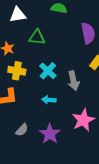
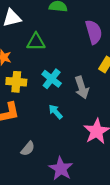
cyan arrow: (49, 100) -> (56, 112), turned 48
purple star: (50, 134) -> (61, 169), moved

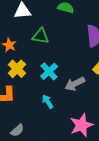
yellow cross: (16, 82) -> (17, 69), turned 30
gray arrow: (82, 87) -> (75, 84), turned 72

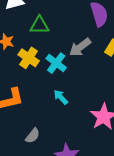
yellow cross: (17, 69) -> (29, 58), moved
gray arrow: (75, 84) -> (80, 47), moved

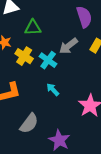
gray semicircle: (33, 136) -> (29, 123), size x1.5

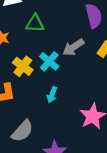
yellow cross: (24, 56) -> (23, 66), moved
cyan arrow: (53, 89) -> (52, 95), turned -120

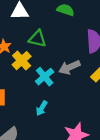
yellow cross: (23, 66) -> (22, 61), moved

